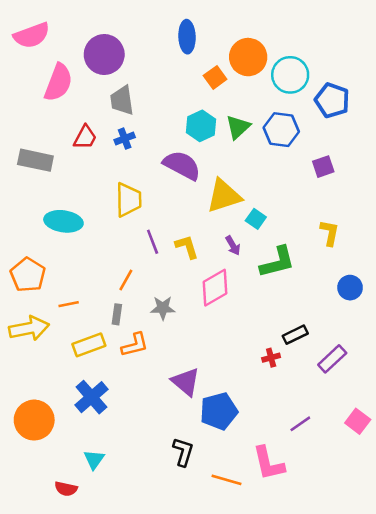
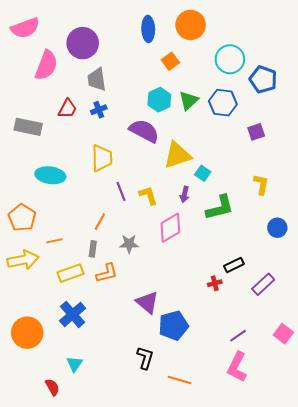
orange circle: (248, 57) -> (191, 25), moved
purple arrow: (233, 246) -> (185, 194), turned 42
pink L-shape: (269, 463) -> (237, 367), moved, turned 40
red semicircle: (66, 489) -> (52, 387), turned -132

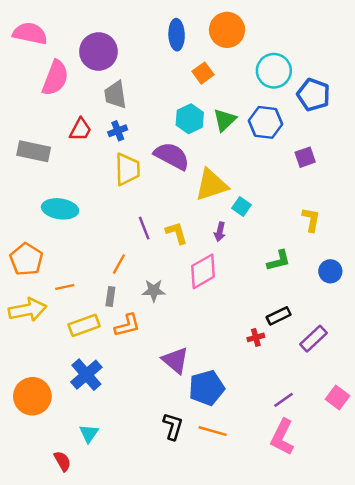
pink semicircle: (25, 28) -> (30, 33), turned -148
yellow trapezoid: (102, 158) -> (127, 169), moved
green L-shape: (220, 208) -> (279, 261), moved, size x0.7
orange line: (179, 380) -> (213, 431), moved

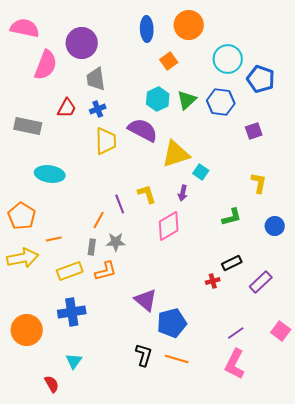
purple line: (144, 228) -> (120, 204), moved
gray star: (154, 291) -> (116, 242), moved
blue cross: (86, 375) -> (72, 312), turned 32

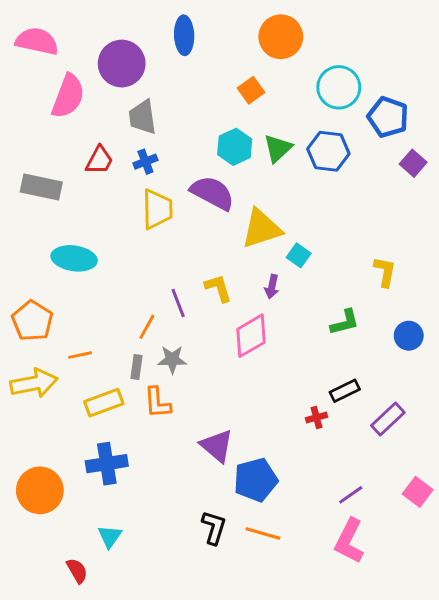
blue ellipse: (147, 29) -> (184, 35), moved
purple square: (254, 131) -> (413, 163), moved, turned -30
orange L-shape: (106, 271) -> (157, 403), turned 100

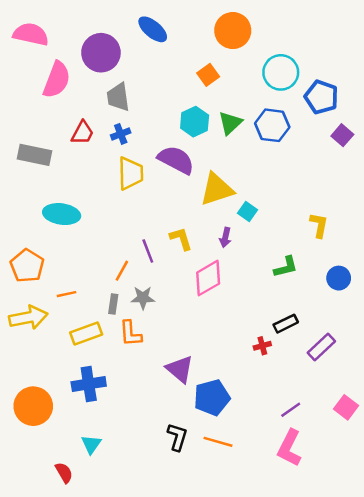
blue ellipse: (184, 35) -> (153, 29), turned -48

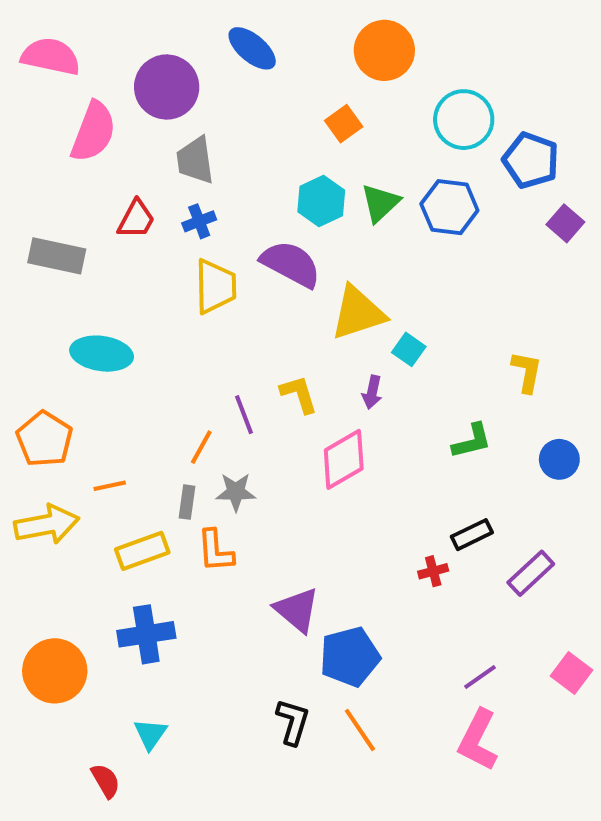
orange line: (218, 442) -> (360, 730), turned 40

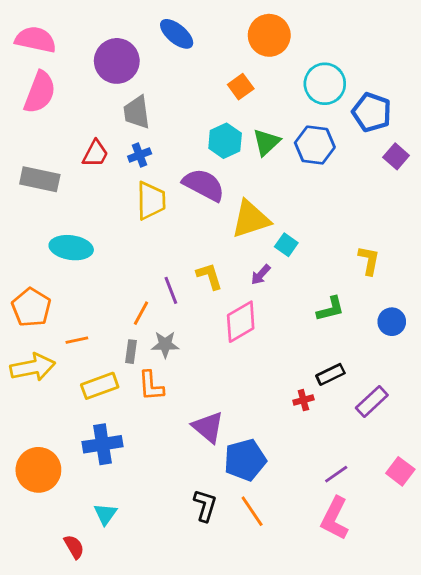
pink semicircle: (93, 132) -> (40, 92), moved
purple arrow: (372, 392) -> (261, 275), turned 30

